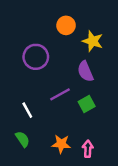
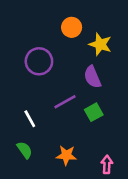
pink arrow: (88, 149) -> (107, 164), moved

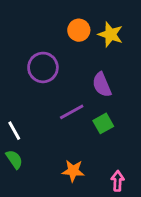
yellow star: (100, 44) -> (110, 34), moved
white line: (30, 119) -> (14, 131), moved
green semicircle: (25, 150) -> (14, 159), moved

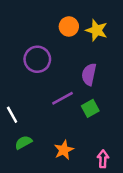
purple semicircle: (102, 85) -> (89, 74), turned 35
green semicircle: (14, 159) -> (23, 142), moved, turned -84
orange star: (73, 171) -> (64, 150), turned -30

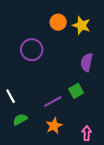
purple semicircle: (89, 74) -> (87, 62), moved
purple line: (63, 98) -> (53, 101), moved

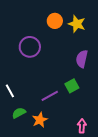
orange star: (54, 126) -> (40, 120), moved

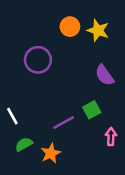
purple semicircle: (82, 59) -> (104, 75), turned -48
pink arrow: (82, 126) -> (111, 137), moved

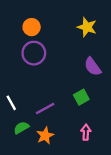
orange circle: (70, 27) -> (32, 27), moved
purple line: (64, 123) -> (45, 108), moved
pink arrow: (111, 137) -> (86, 132), moved

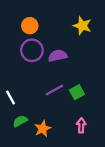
purple semicircle: (93, 67) -> (58, 56), moved, turned 114
purple line: (45, 108) -> (54, 90), moved

